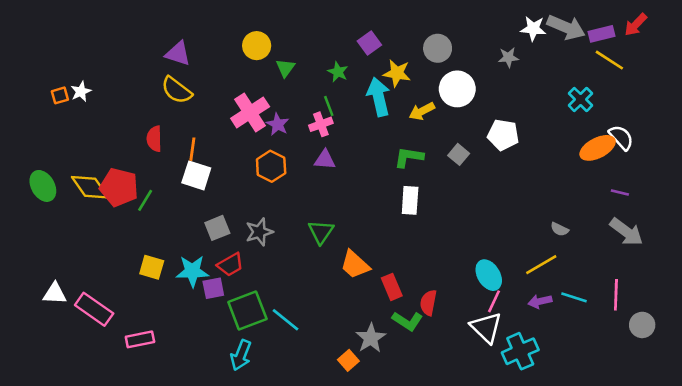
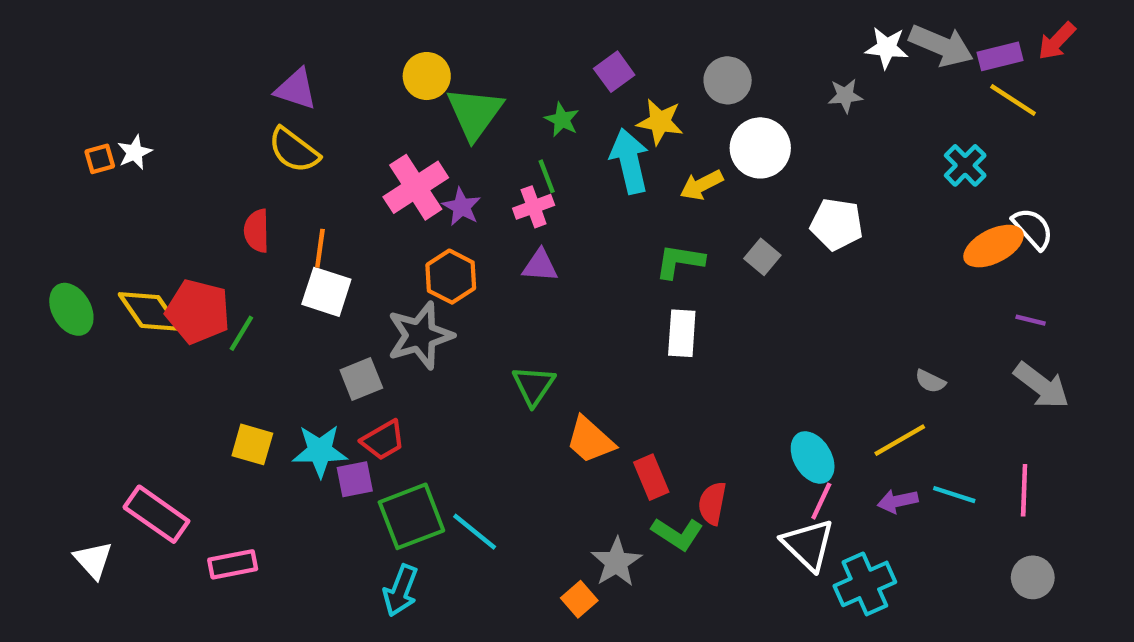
green triangle: (285, 68) -> (475, 113), size x1.8
gray star: (259, 232) -> (420, 335), moved, size x1.4
white triangle: (55, 293) -> (93, 560), moved, turned 45
gray circle: (642, 325) -> (1033, 577), moved

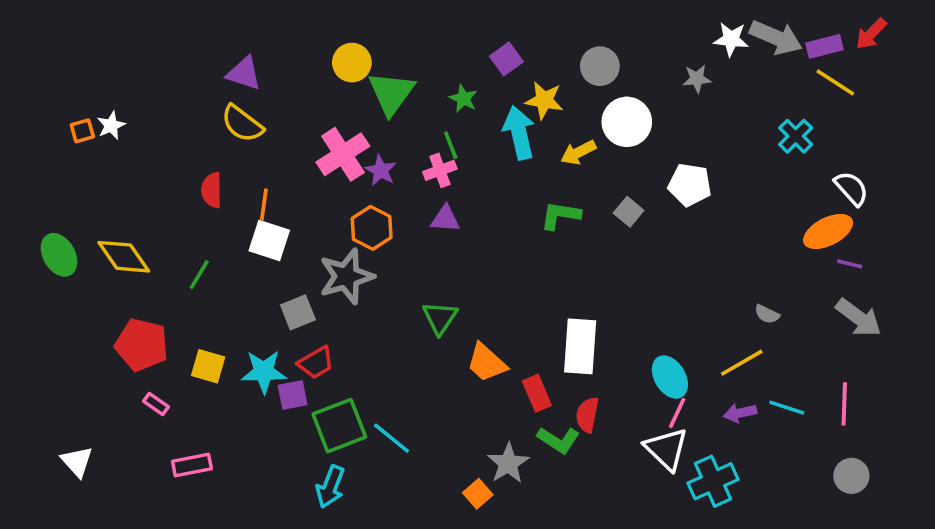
orange ellipse: (993, 246) -> (828, 231), moved
red pentagon: (198, 311) -> (142, 345), moved
white rectangle: (682, 333) -> (580, 346), moved, size x1.4
pink rectangle: (156, 514) -> (156, 404), moved, size x0.5

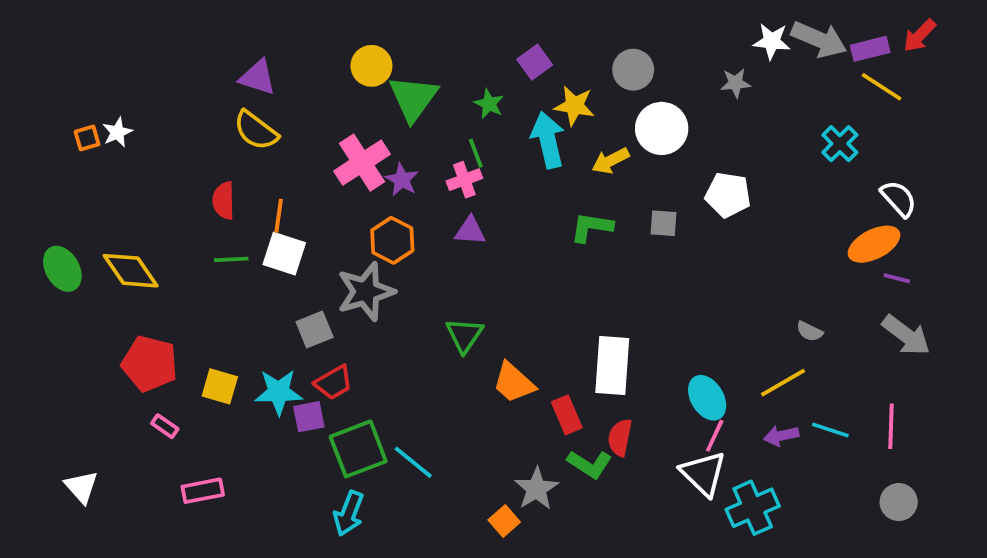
gray square: (629, 212) -> (664, 223), turned -36
green line: (199, 275) -> (231, 259), moved, turned 56

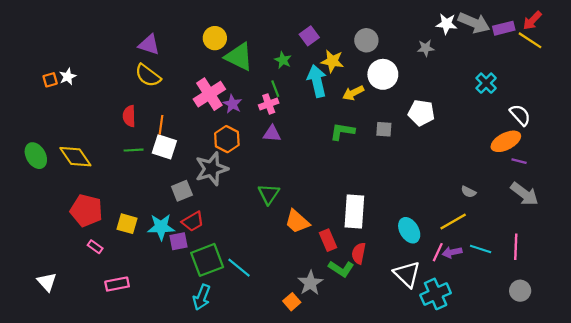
yellow line: (882, 87) -> (530, 40), moved
green triangle: (413, 98) -> (239, 57), turned -40
pink line: (715, 436) -> (438, 252), moved

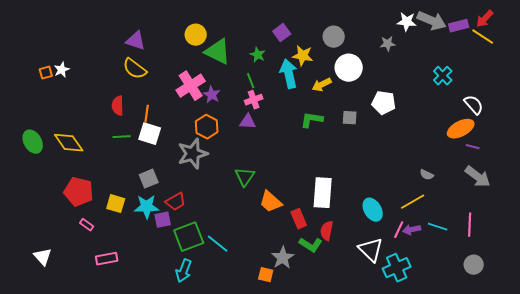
pink cross: (269, 104) -> (254, 100), moved
gray square: (182, 191) -> (149, 179), moved
orange square: (292, 302) -> (266, 275), turned -35

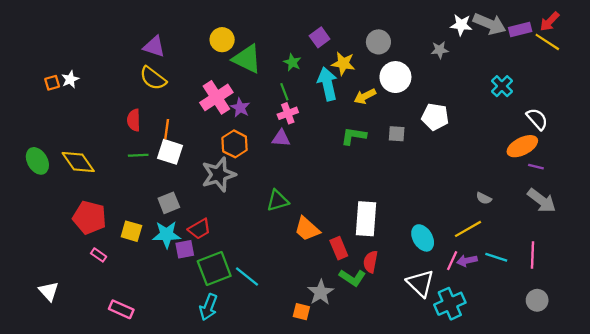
green triangle: (245, 177) -> (278, 201), turned 40
pink rectangle: (107, 259) -> (121, 309), moved, turned 35

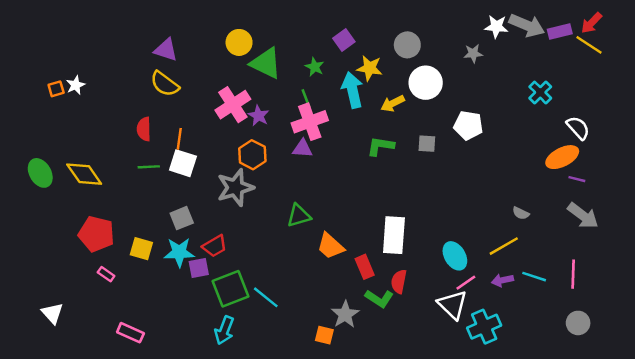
pink cross: (288, 113) -> (310, 122), size x1.6
pink line: (452, 261) -> (466, 283), moved, turned 30

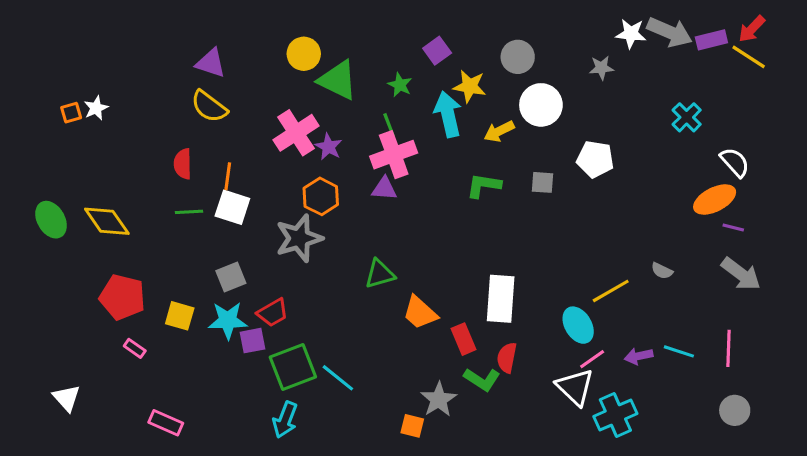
yellow line: (504, 246) -> (611, 291), moved

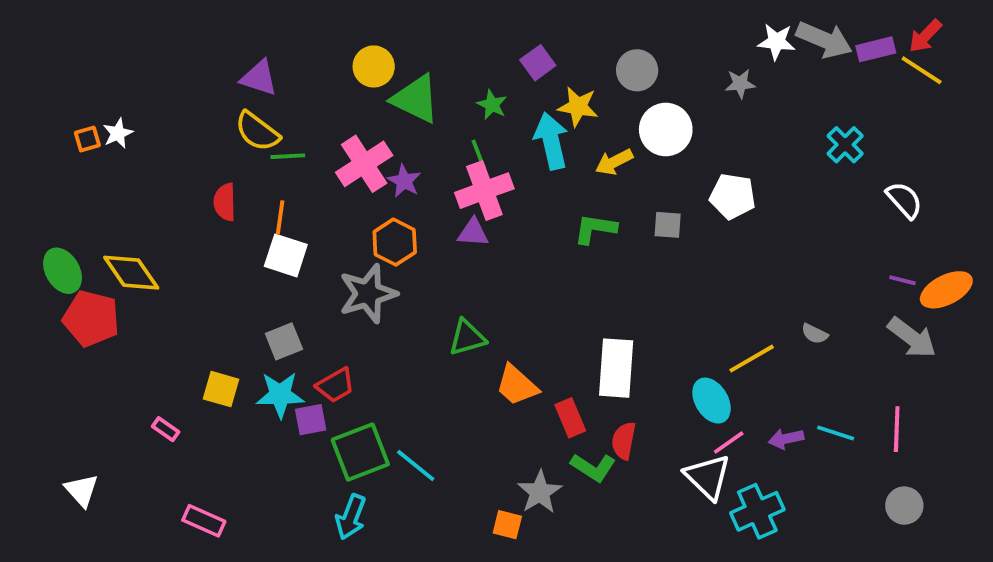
orange ellipse: (715, 200) -> (946, 290), moved
green line: (189, 212) -> (288, 156), moved
red pentagon: (122, 297) -> (91, 318), moved

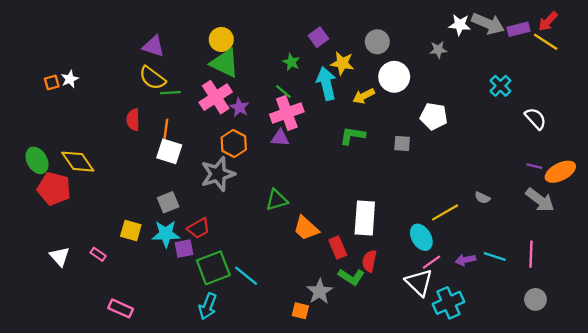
green triangle: (416, 99) -> (225, 63), moved
green line: (479, 154) -> (283, 91), turned -30
gray square: (668, 225) -> (402, 143), moved
white triangle: (82, 490) -> (60, 256), moved

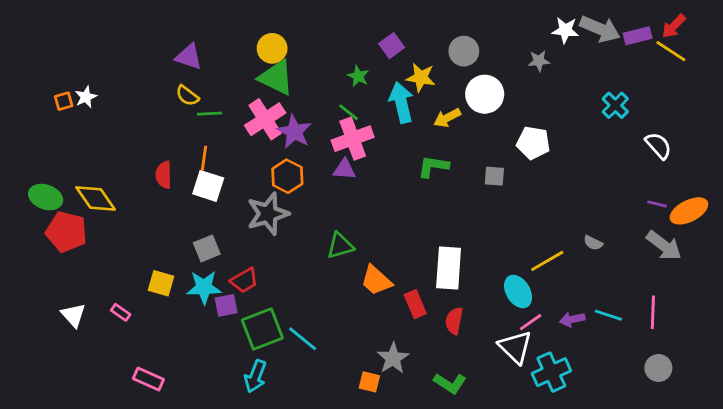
yellow semicircle: (152, 78) -> (187, 96), size x0.7
purple star: (239, 107) -> (294, 132), size x1.4
red semicircle: (133, 120) -> (164, 175), moved
green ellipse: (37, 160) -> (46, 197), turned -40
green L-shape: (351, 277) -> (450, 383), moved

